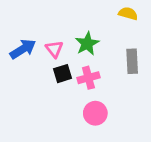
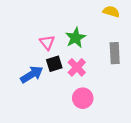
blue arrow: (23, 49) -> (32, 74), moved
pink cross: (88, 78) -> (77, 67), turned -30

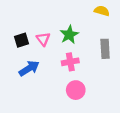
black square: (54, 64) -> (21, 40), moved
pink cross: (77, 67) -> (70, 62), turned 35

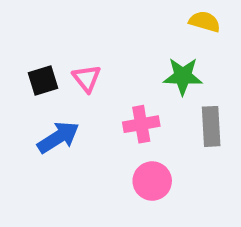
green star: (69, 35) -> (183, 76), moved, turned 30
gray rectangle: (105, 49) -> (211, 126), moved

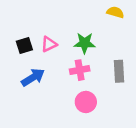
green star: (183, 76) -> (85, 43), moved
pink triangle: (87, 78) -> (49, 44), turned 42

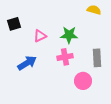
black square: (24, 45) -> (14, 24), moved
pink circle: (86, 102) -> (83, 81), moved

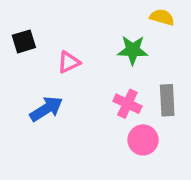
green star: (69, 35) -> (133, 50), moved
pink cross: (65, 57) -> (127, 104), moved, turned 35

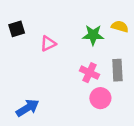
yellow semicircle: (162, 17) -> (120, 26), moved
blue arrow: (46, 109) -> (28, 108), moved

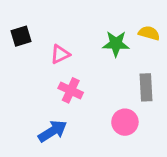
pink cross: (89, 73) -> (71, 90), moved
blue arrow: (28, 108) -> (53, 131), moved

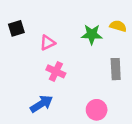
pink circle: (125, 122) -> (97, 110), moved

